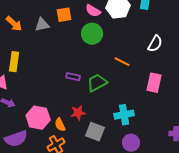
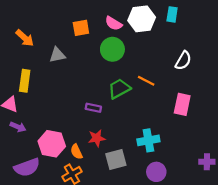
gray triangle: (42, 25) -> (57, 55), moved
purple rectangle: (73, 77) -> (93, 108), moved
green trapezoid: (97, 83) -> (119, 89), moved
gray square: (95, 132) -> (116, 159), turned -36

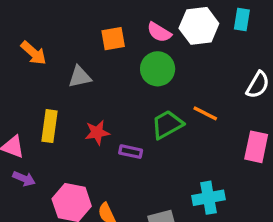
yellow rectangle: (25, 81) -> (49, 126), moved
red star: (97, 138) -> (97, 132), moved

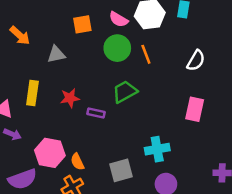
orange line: (205, 113) -> (146, 54), moved, turned 42

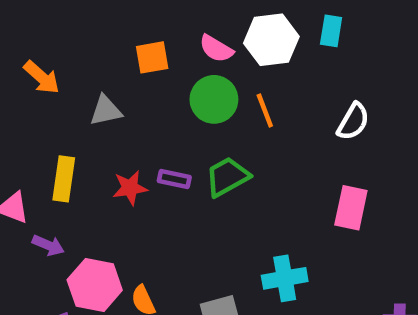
purple rectangle: (96, 113) -> (174, 179), moved
purple arrow: (12, 134) -> (48, 245), moved

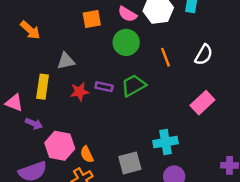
gray triangle: (106, 110) -> (66, 61), moved
orange line: (265, 110) -> (166, 57), moved
pink rectangle: (351, 208) -> (202, 103), turned 35

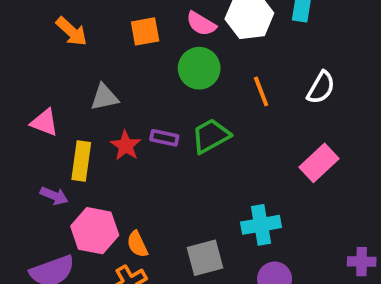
orange arrow: (30, 30) -> (72, 31), moved
yellow rectangle: (43, 87) -> (81, 161), moved
red star: (79, 92) -> (126, 146), turned -30
pink triangle: (14, 103) -> (44, 122), moved

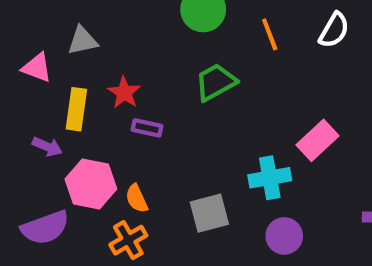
gray triangle: (104, 97) -> (83, 41), moved
purple rectangle: (164, 138) -> (147, 128), moved
pink rectangle: (319, 163) -> (317, 140), moved

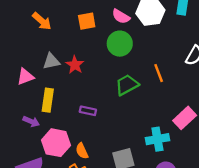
orange line: (270, 34) -> (159, 73), moved
pink triangle: (37, 68) -> (25, 77), turned -42
red star: (124, 93) -> (75, 65), moved

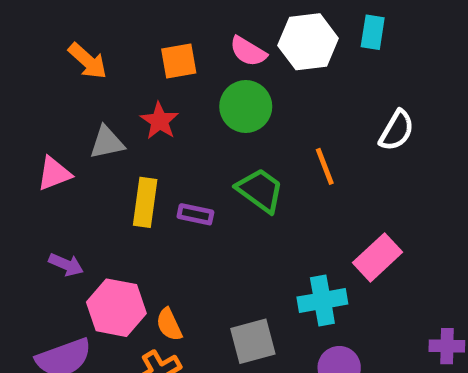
red star: (75, 65) -> (160, 121), moved
green trapezoid: (127, 85) -> (260, 190), turned 65
yellow rectangle: (48, 100) -> (145, 202), moved
purple rectangle: (88, 111) -> (195, 214), moved

